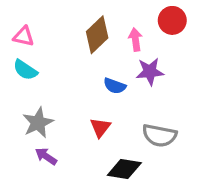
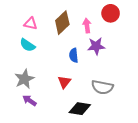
pink triangle: (24, 36) -> (31, 24), moved
cyan semicircle: (25, 70) -> (27, 45), moved
blue semicircle: (115, 86) -> (74, 55), turned 64

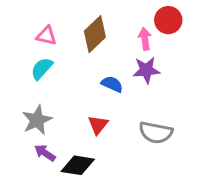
pink arrow: (87, 26) -> (145, 39), moved
cyan semicircle: (27, 45) -> (42, 69), turned 98
blue semicircle: (74, 55) -> (112, 84), turned 120
black diamond: (80, 109) -> (78, 165), moved

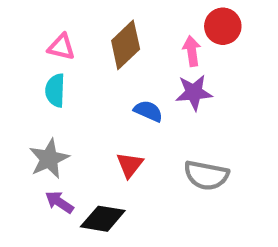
cyan semicircle: (42, 69) -> (55, 90), turned -40

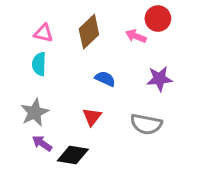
pink arrow: (192, 51) -> (136, 36), turned -60
purple star: (194, 92) -> (159, 79), moved

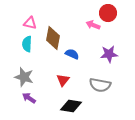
brown diamond: (89, 32) -> (53, 38), moved, turned -35
gray star: (35, 112) -> (24, 77), turned -30
black diamond: (73, 155) -> (71, 106), moved

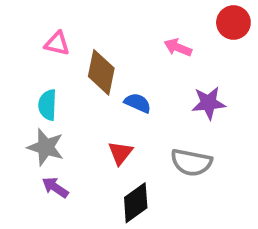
red circle: (108, 13) -> (233, 22), moved
cyan semicircle: (27, 44) -> (48, 105), moved
black diamond: (71, 106) -> (136, 203), turned -45

